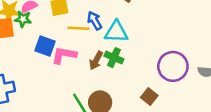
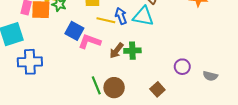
cyan triangle: (116, 32) -> (143, 16), moved
green cross: (114, 58) -> (132, 51), turned -35
purple circle: (173, 66) -> (182, 67), size x0.6

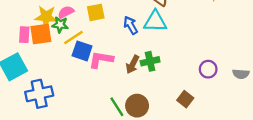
yellow line: (106, 20) -> (73, 38), moved, turned -36

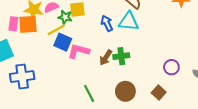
green star: (60, 25) -> (65, 17), moved
brown square: (185, 99) -> (159, 92), moved
brown circle: (137, 106) -> (125, 91), moved

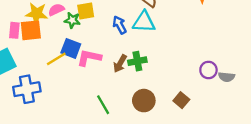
yellow line: (56, 30) -> (56, 59), moved
purple circle: (171, 67) -> (208, 70), moved

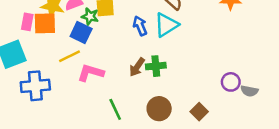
cyan triangle: (144, 22) -> (166, 25), turned -40
blue square: (71, 48) -> (81, 33), moved
pink L-shape: (89, 58) -> (91, 73), moved

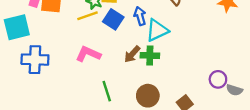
cyan triangle: (166, 25) -> (157, 30), moved
blue square: (81, 33) -> (113, 19), moved
yellow line: (70, 56) -> (88, 16), moved

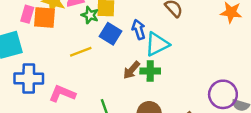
yellow line: (88, 16) -> (81, 52), moved
pink L-shape: (88, 54) -> (62, 94), moved
purple circle: (218, 79) -> (223, 94), size x1.5

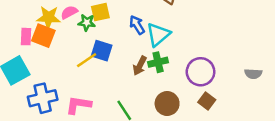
orange square: (44, 17) -> (43, 36), turned 30
blue square: (110, 34) -> (102, 51), moved
purple circle: (223, 94) -> (201, 72), moved

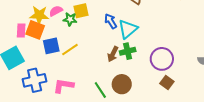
blue square: (102, 51) -> (51, 46), moved, turned -30
brown circle: (167, 104) -> (122, 84), moved

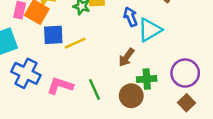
green cross: (128, 51) -> (147, 79), moved
blue cross: (35, 80) -> (26, 73), turned 30
green line: (100, 90) -> (94, 89), moved

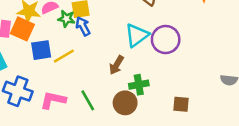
blue arrow: (130, 17) -> (83, 26), moved
purple circle: (185, 73) -> (166, 40), moved
brown square: (187, 103) -> (181, 104), turned -35

